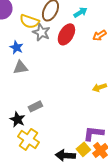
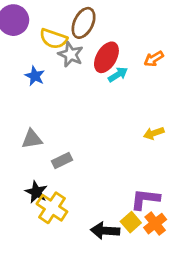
cyan arrow: (80, 12) -> (118, 75), moved
gray triangle: (20, 67) -> (32, 139), moved
black star: (17, 119) -> (36, 192), moved

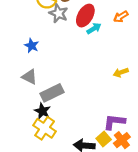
blue star: (35, 76) -> (32, 46), moved
gray triangle: (32, 139) -> (29, 77), turned 35
gray rectangle: (62, 160) -> (52, 93), size x1.5
black star: (36, 192) -> (42, 111), moved

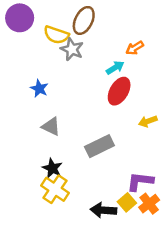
red ellipse: (85, 16) -> (119, 91), moved
orange arrow: (121, 17) -> (135, 48), moved
gray triangle: (29, 77) -> (51, 126), moved
gray rectangle: (52, 93) -> (99, 146), moved

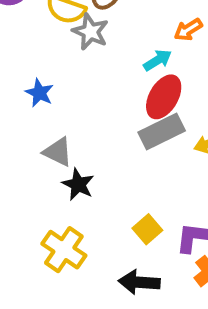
gray rectangle: (99, 146) -> (162, 131), moved
black star: (52, 168) -> (78, 184), moved
yellow square: (127, 202) -> (147, 229), moved

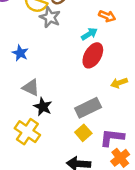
orange arrow: (188, 30) -> (107, 16), turned -126
gray rectangle: (162, 131) -> (88, 108), moved
yellow cross: (64, 250) -> (27, 132), moved

